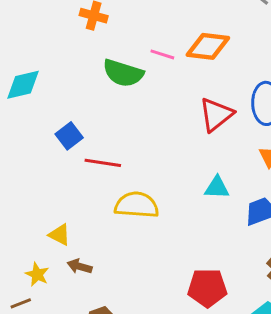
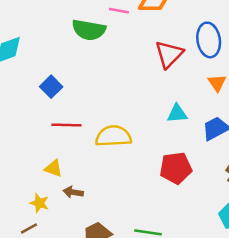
red line: (103, 163) -> (66, 125), moved
red pentagon: (207, 288) -> (176, 168), moved

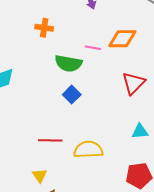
blue square: (51, 87) -> (72, 95), moved
yellow triangle: (54, 168) -> (40, 176), turned 35

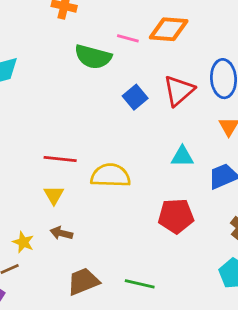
blue square: (72, 95) -> (135, 97), moved
yellow triangle: (40, 176) -> (54, 195), moved

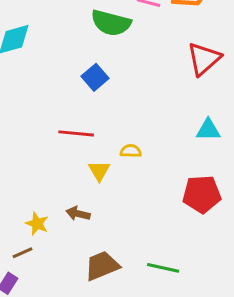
blue square: (135, 97) -> (95, 77), moved
yellow semicircle: (110, 175) -> (131, 151), size x0.5
yellow triangle: (54, 195) -> (99, 171), moved

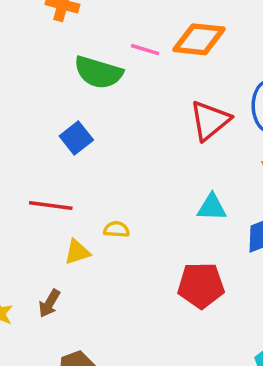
yellow triangle: (99, 171) -> (77, 252), turned 40
brown arrow: (78, 214) -> (49, 303), turned -75

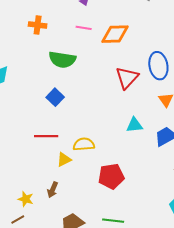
pink line: (145, 50) -> (84, 28), moved
yellow semicircle: (116, 229) -> (84, 144), size x1.5
red pentagon: (201, 285) -> (111, 176), moved

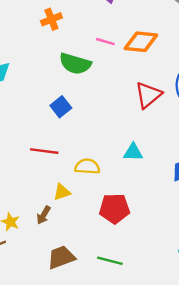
orange cross: (38, 25) -> (51, 19), turned -36
pink line: (84, 28) -> (105, 42), moved
cyan triangle: (134, 125) -> (133, 152), moved
yellow triangle: (64, 160) -> (62, 192), moved

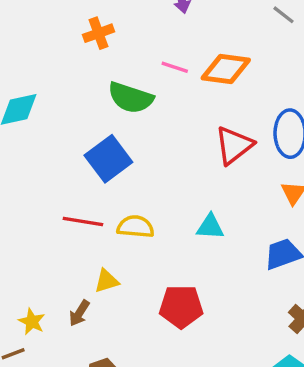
blue square: (61, 107) -> (108, 159), size x1.5
yellow semicircle: (87, 167) -> (135, 227), moved

